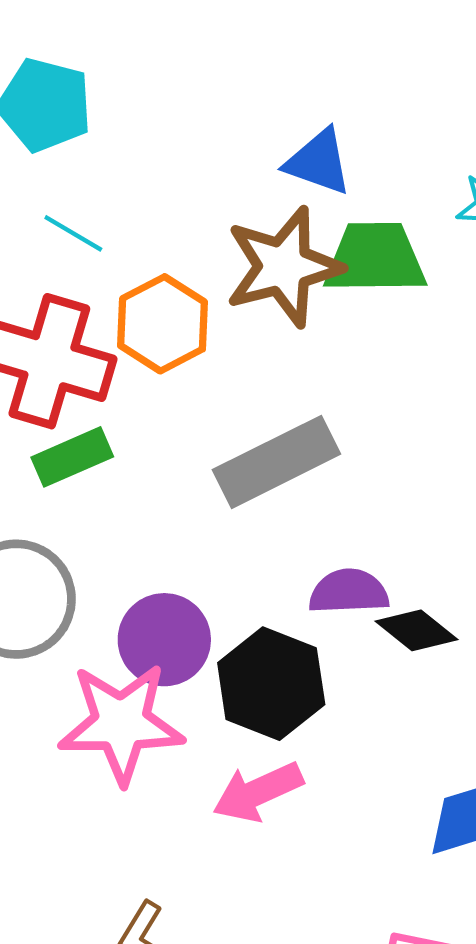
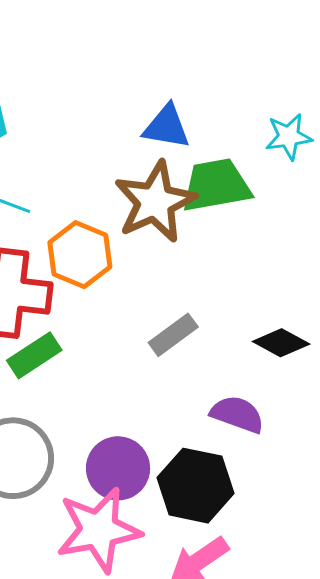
gray rectangle: (276, 462) -> (173, 335), size x0.6
purple semicircle: (349, 592) -> (237, 414), turned 32
black diamond: (417, 630) -> (281, 343), moved

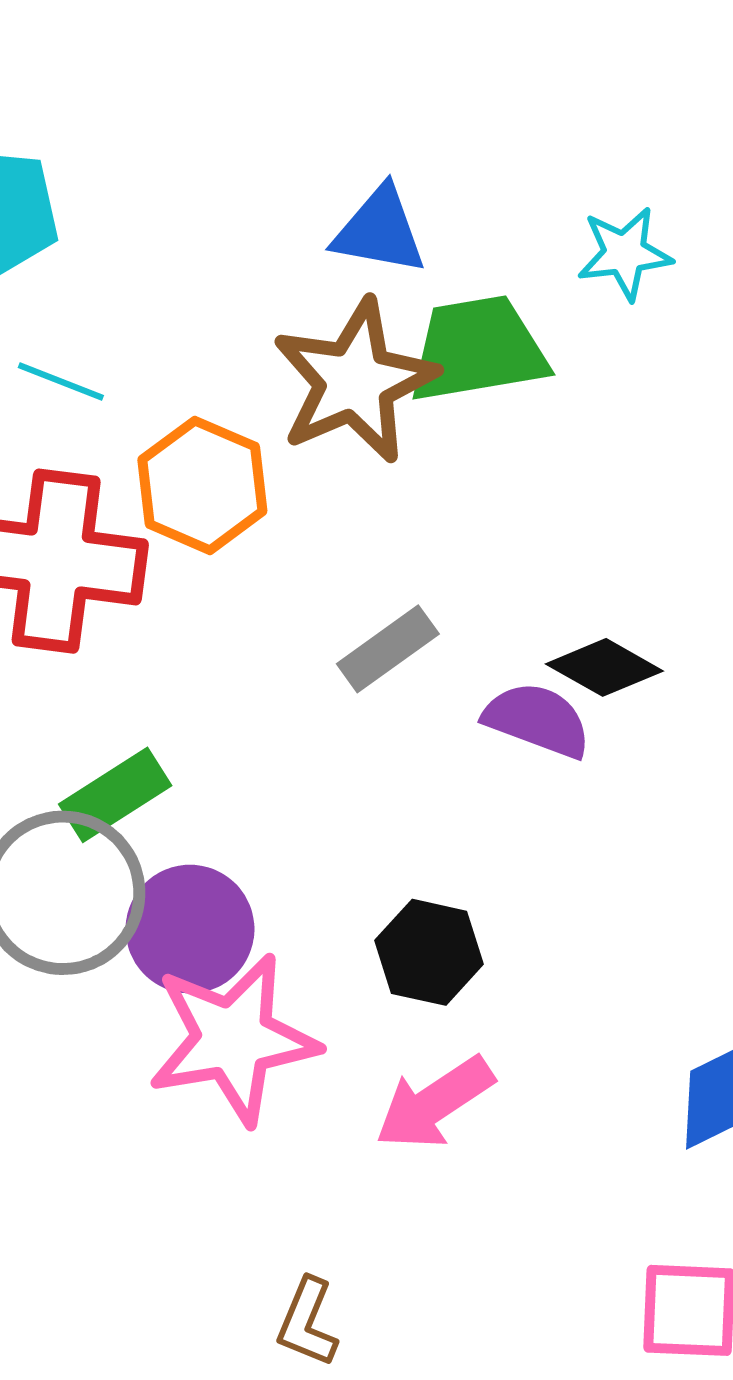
green rectangle: (34, 355) -> (115, 795), moved
purple semicircle: (237, 414) -> (537, 720), moved
purple circle: (118, 468) -> (190, 929), moved
black hexagon: (196, 486) -> (429, 952), size x0.7

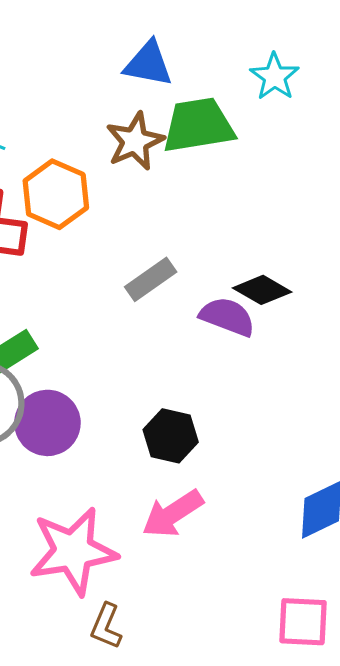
cyan star: (625, 253) -> (275, 77), turned -30
brown star: (355, 381) -> (135, 141), size x0.7
pink star: (233, 1039) -> (73, 551), moved

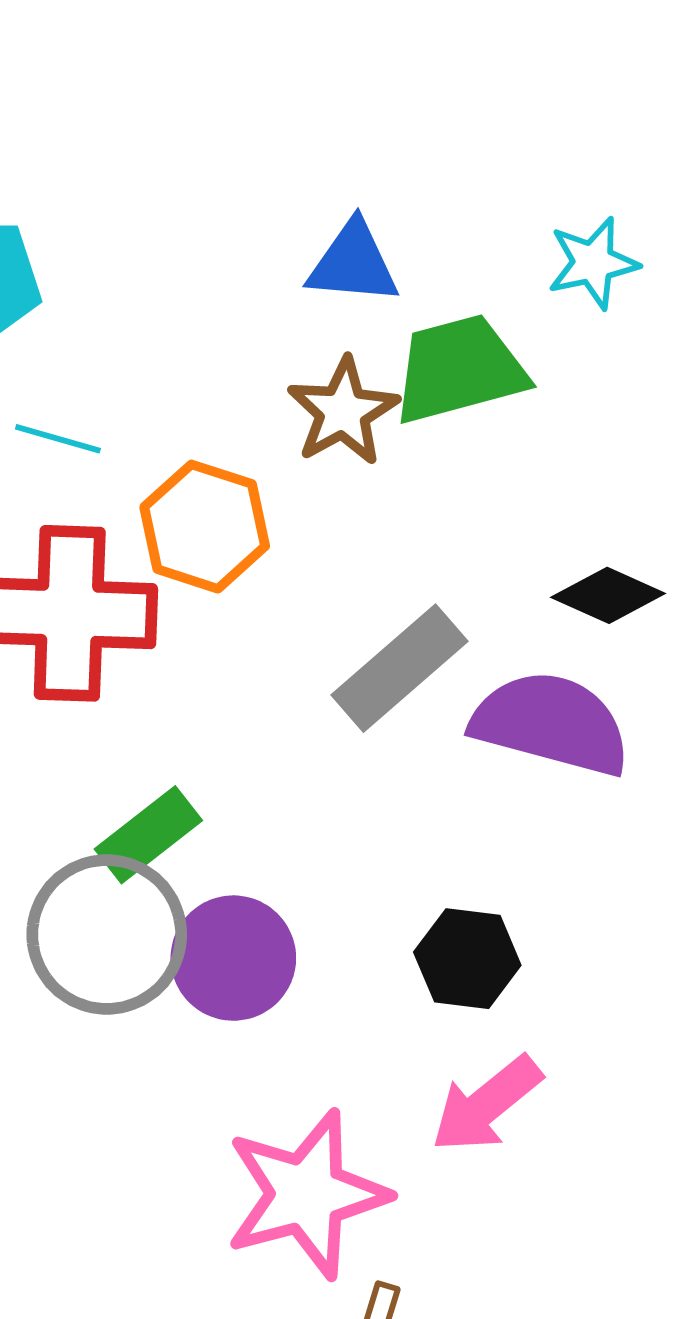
cyan star: (275, 77) -> (593, 263), turned 30
gray rectangle: (151, 279) -> (400, 668), size x1.4
black diamond: (262, 290) -> (608, 595), moved
purple semicircle: (227, 317) -> (551, 723), size x1.5

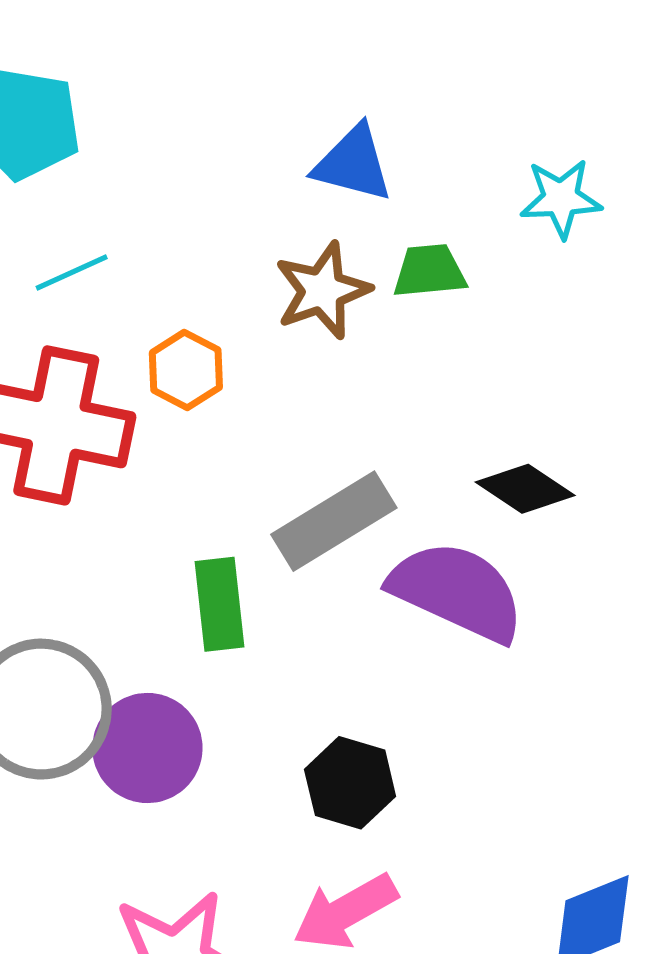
green trapezoid: (459, 369) -> (429, 271), size x0.6
cyan line: (58, 439) -> (72, 272), turned -50
orange hexagon: (205, 527) -> (186, 370), size x0.7
green rectangle: (148, 835) -> (219, 604), moved, turned -68

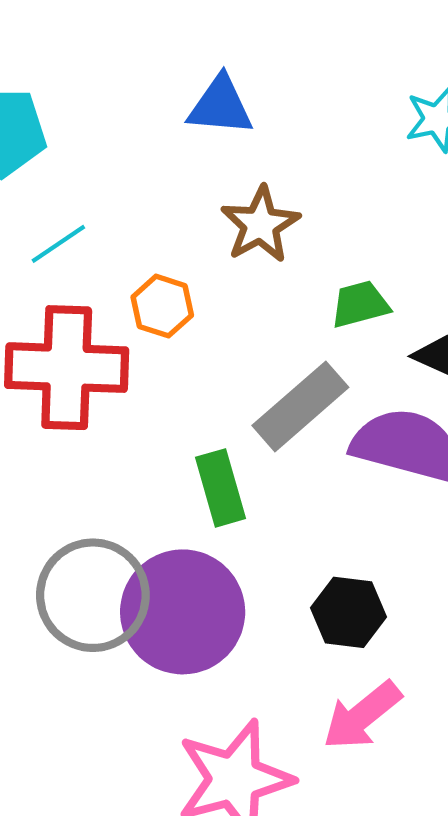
blue triangle: (353, 164) -> (220, 106), moved
green trapezoid: (429, 271) -> (360, 304), moved
purple circle: (147, 748) -> (183, 612), size x1.4

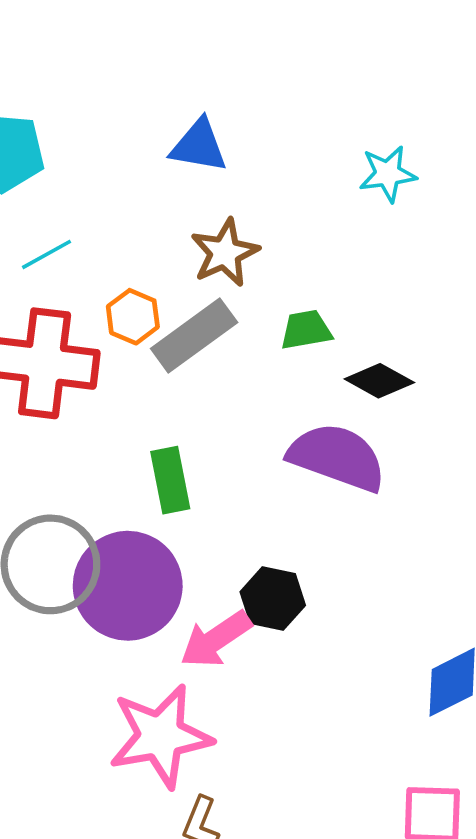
gray rectangle: (300, 406) -> (194, 335), moved
pink arrow: (362, 716) -> (216, 639), moved

